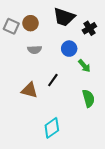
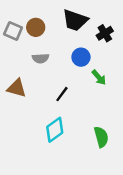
brown triangle: (29, 90) -> (17, 88), moved
green semicircle: (88, 98) -> (101, 137), moved
cyan diamond: (52, 128) -> (55, 130), moved

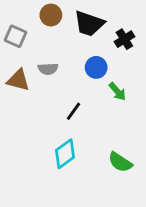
brown circle: (36, 27) -> (51, 15), moved
brown triangle: (17, 88) -> (18, 80), moved
green semicircle: (101, 137) -> (120, 162), turned 138

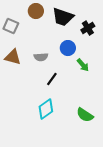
gray semicircle: (48, 69) -> (41, 57), moved

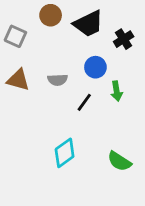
black trapezoid: (63, 17) -> (88, 24), turned -45
green arrow: (83, 65) -> (117, 91), turned 32
black line: (52, 79) -> (84, 102), moved

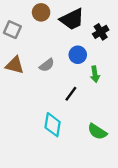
gray semicircle: (58, 80) -> (47, 65), turned -35
black line: (84, 102) -> (71, 94), moved
cyan diamond: (65, 153) -> (53, 125), turned -45

